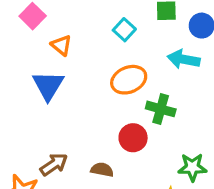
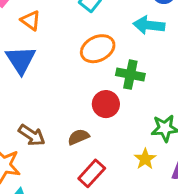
brown arrow: (54, 164) -> (32, 135), turned 72
brown semicircle: (102, 170) -> (78, 137), turned -30

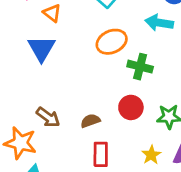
red circle: (106, 104) -> (131, 107), moved
yellow star: (145, 159) -> (151, 155), moved
red rectangle: (92, 173) -> (101, 154), turned -45

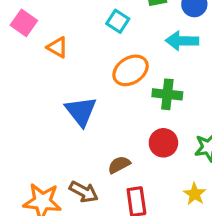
blue triangle: (41, 48) -> (81, 111), moved
brown arrow: (48, 117) -> (84, 192), moved

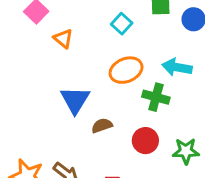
cyan arrow: (182, 41) -> (177, 67), moved
brown semicircle: (119, 165) -> (102, 126), moved

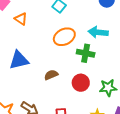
blue triangle: (75, 100) -> (19, 60), moved, turned 50

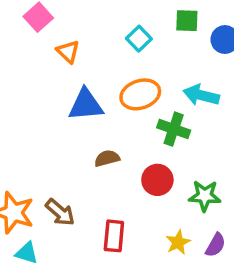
blue triangle: (19, 60) -> (86, 105), moved

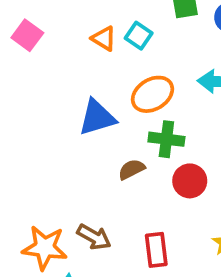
orange triangle: (68, 52) -> (104, 38), moved
green cross: (174, 129) -> (166, 139), moved

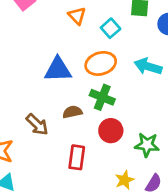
cyan square: (139, 36) -> (111, 28), moved
brown arrow: (94, 237) -> (37, 125), moved
red rectangle: (156, 250) -> (77, 157), moved

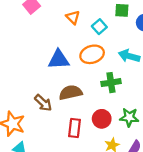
green cross: (102, 97) -> (111, 83), moved, turned -30
brown semicircle: (72, 112) -> (71, 93), size x1.5
red circle: (111, 131) -> (102, 119), moved

